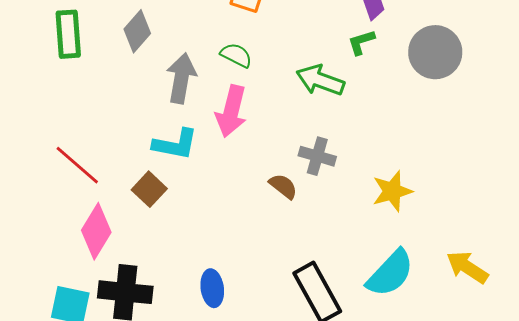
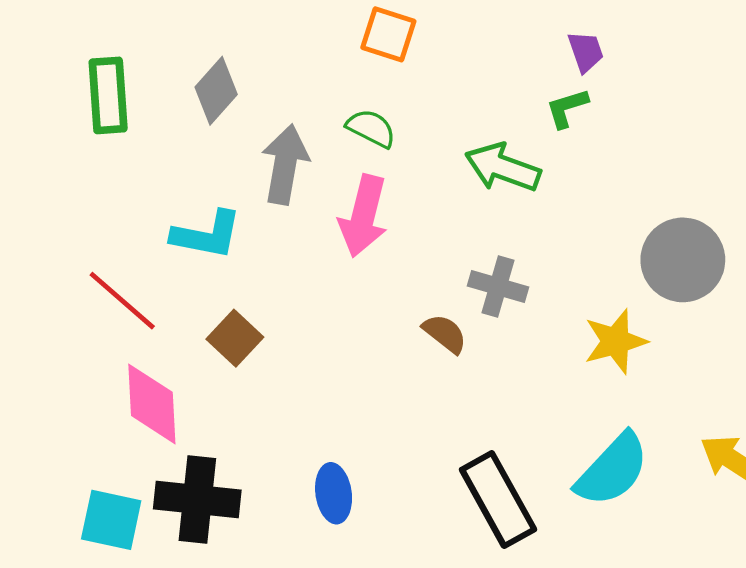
gray circle: (435, 52) -> (683, 260), moved
cyan L-shape: (175, 144) -> (207, 235), moved
pink diamond: (96, 231) -> (152, 404), turned -34

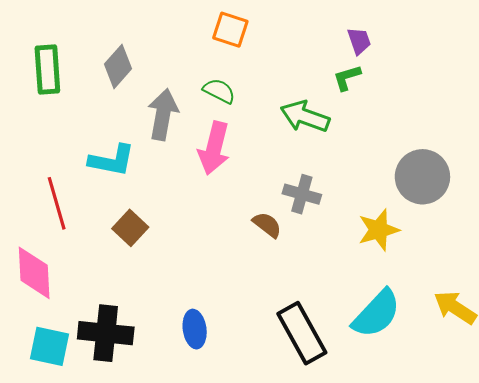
red line: (122, 301) -> (57, 203), turned 33
pink diamond: (152, 404) -> (34, 273), moved

